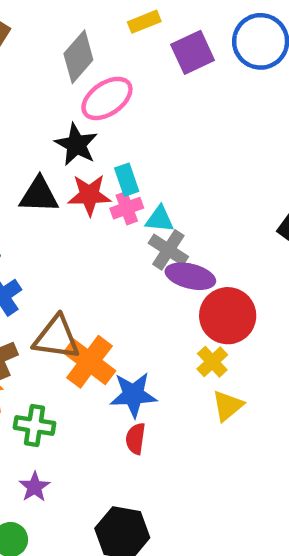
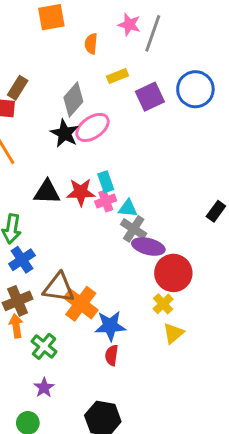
black star: (76, 145) -> (65, 133), moved
green cross: (35, 425) -> (44, 346), turned 30

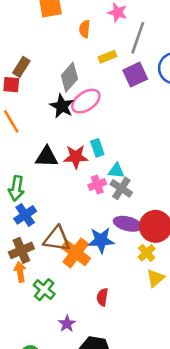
gray line: (153, 33) -> (138, 38), moved
pink cross: (106, 201) -> (97, 185), moved
purple ellipse: (148, 246) -> (128, 224), moved
blue star: (110, 326) -> (101, 240), moved
purple star: (44, 388) -> (67, 324), moved

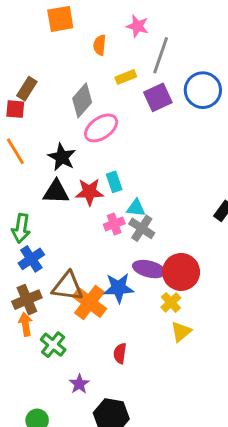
black star: (62, 106) -> (62, 157), moved

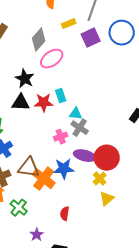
pink cross: (114, 224) -> (61, 137), moved

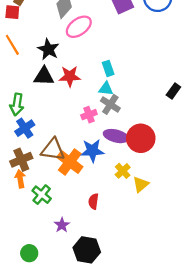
cyan rectangle: (61, 96) -> (108, 68), moved
yellow cross: (100, 179) -> (123, 171), moved

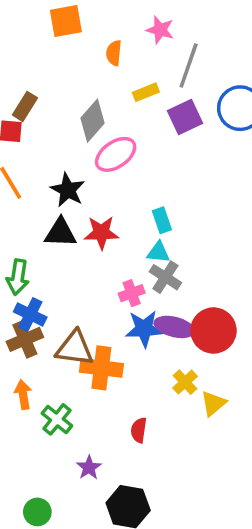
blue cross: (25, 128) -> (30, 315), turned -30
blue star: (92, 151) -> (144, 329), moved
brown cross: (21, 160) -> (25, 339), moved
orange cross: (70, 162) -> (101, 368), turned -30

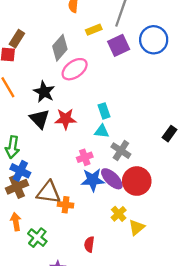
black triangle: (60, 233) -> (40, 119), turned 45
gray cross: (165, 277) -> (121, 151), moved
purple ellipse: (174, 327) -> (112, 179), turned 30
orange cross: (101, 368) -> (66, 205), size x0.6

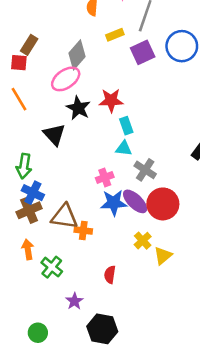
pink ellipse: (75, 69) -> (66, 79), moved
black star: (44, 92) -> (78, 108), moved
red star: (66, 119) -> (111, 100), moved

